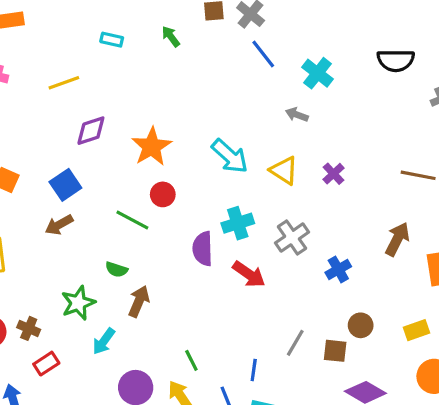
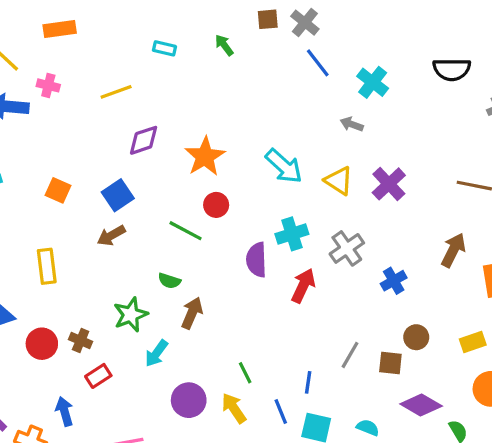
purple cross: (334, 174) -> (389, 184), size x1.5
red arrow: (249, 274) -> (303, 286), turned -100

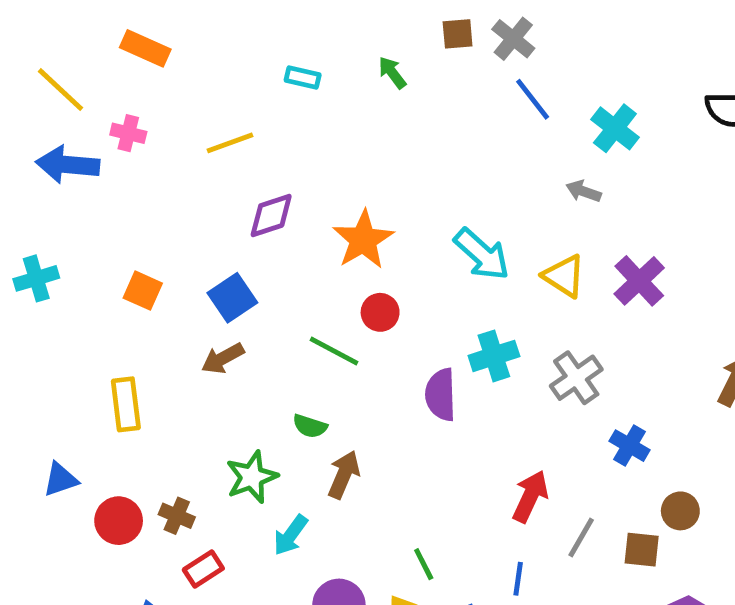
orange rectangle: (60, 29) -> (145, 48), turned 32
blue cross: (394, 281) -> (629, 446), moved, turned -30
red arrow: (303, 286) -> (530, 496), moved

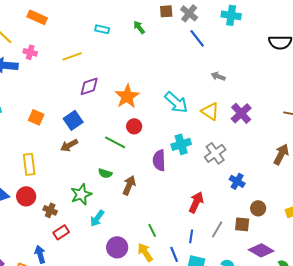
cyan cross: (615, 128) -> (231, 15), moved, turned -30
brown arrow: (344, 475) -> (129, 185), moved
red circle: (119, 521) -> (26, 196), moved
gray line: (581, 538) -> (217, 229), moved

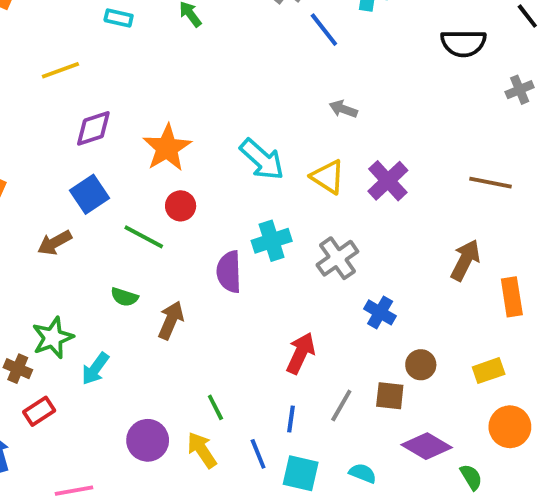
blue line: (197, 38) -> (324, 30), moved
blue square: (73, 120) -> (90, 194), moved
green star: (81, 194) -> (53, 338), moved
cyan arrow: (97, 218) -> (95, 369), moved

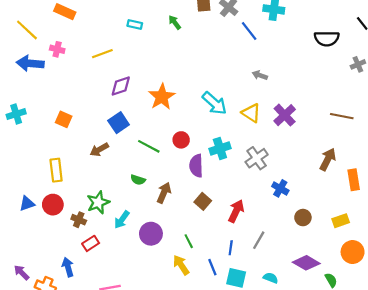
red circle: (181, 206) -> (181, 140), moved
brown square: (390, 396) -> (203, 201), moved, turned 35
purple circle: (148, 440) -> (151, 234), moved

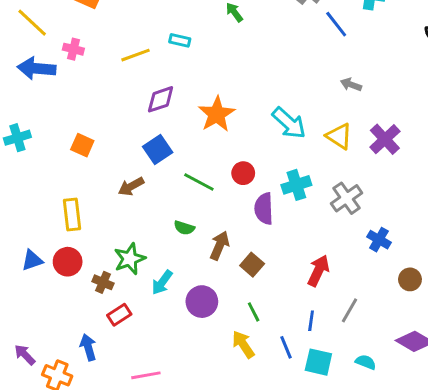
cyan rectangle: (135, 25) -> (180, 40), moved
brown square: (203, 201) -> (252, 265), moved

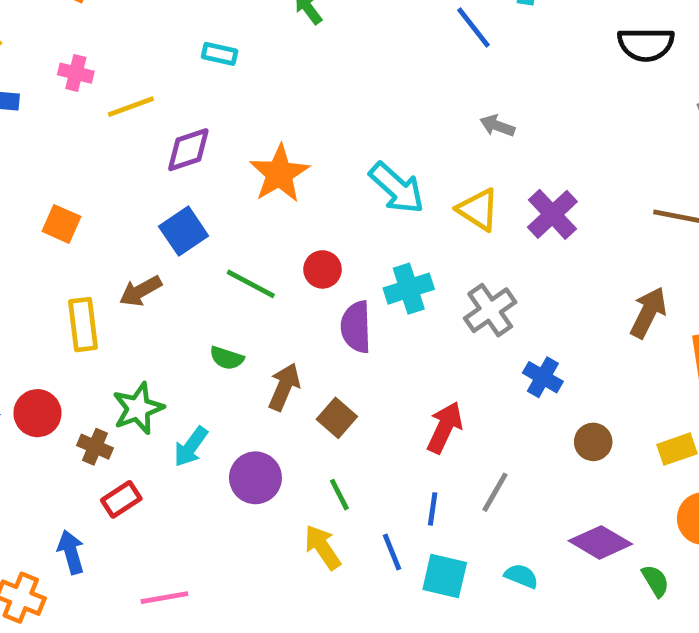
pink cross: (73, 49) -> (76, 73), moved
yellow line: (135, 55) -> (131, 107), moved
yellow rectangle: (72, 214) -> (83, 325), moved

